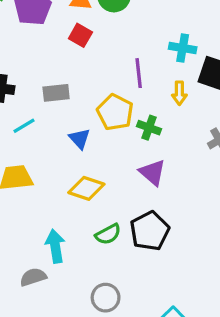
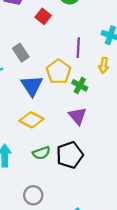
gray rectangle: (56, 93) -> (21, 53), turned 54
blue triangle: (79, 139) -> (32, 86), size x1.5

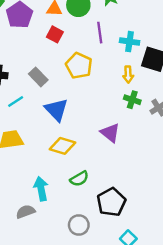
purple line: (78, 48) -> (100, 33), moved
yellow pentagon: (59, 72) -> (79, 66), moved
green cross: (80, 85) -> (132, 100), moved
black pentagon: (70, 155) -> (111, 202), moved

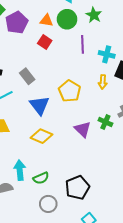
yellow pentagon: (79, 66) -> (70, 91), moved
green cross: (132, 100) -> (105, 122), moved
green semicircle: (79, 179) -> (41, 178), moved

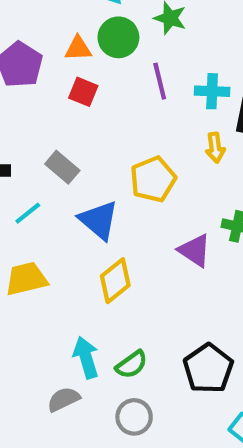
yellow pentagon: (70, 91) -> (153, 179), turned 30
yellow diamond: (41, 136) -> (115, 281), turned -50
gray circle: (48, 204) -> (134, 417), moved

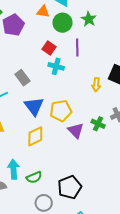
orange triangle: (78, 48) -> (43, 12), moved
cyan cross: (212, 91) -> (56, 66), moved
red square: (83, 92) -> (49, 48), moved
yellow pentagon: (153, 179) -> (61, 111), moved
gray circle: (134, 417) -> (44, 203), moved

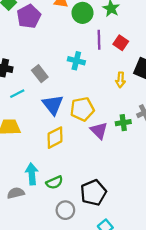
red square: (49, 48) -> (121, 43), moved
green cross: (98, 124) -> (123, 123), turned -32

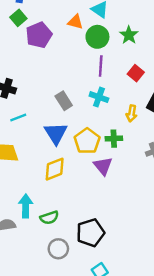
purple line: (99, 40) -> (101, 66), moved
cyan cross: (76, 61) -> (99, 97), moved
gray rectangle: (40, 74) -> (64, 101), moved
yellow pentagon: (82, 109) -> (87, 141), turned -30
green cross: (123, 123) -> (114, 139), moved

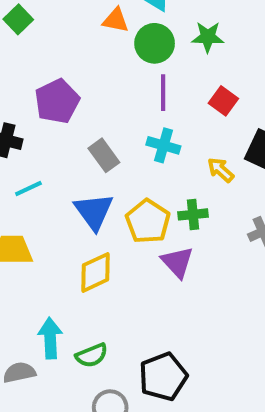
purple pentagon: (39, 35) -> (57, 101), moved
green star: (129, 35) -> (208, 37), turned -30
yellow arrow: (132, 113) -> (221, 170), turned 126

